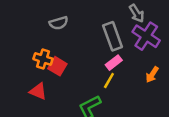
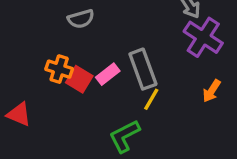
gray rectangle: (113, 36) -> (143, 69), moved
pink rectangle: (114, 63) -> (108, 74), moved
red triangle: (38, 91) -> (19, 114), moved

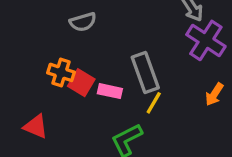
pink rectangle: (108, 74) -> (110, 91), moved, turned 50
red triangle: (19, 114) -> (36, 126), moved

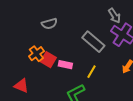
orange cross: (61, 72) -> (36, 54), turned 35
gray rectangle: (145, 72) -> (93, 42), moved, turned -30

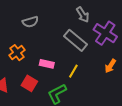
gray arrow: (114, 16) -> (83, 15), moved
red square: (48, 60) -> (29, 83), moved

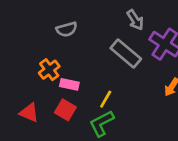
pink rectangle: (47, 64) -> (69, 84), moved
yellow line: (73, 71) -> (106, 99), moved

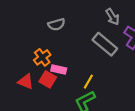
red square: (65, 110) -> (48, 79), moved
red triangle: (29, 113) -> (26, 82), moved

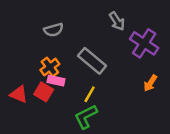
gray rectangle: (105, 44) -> (92, 61), moved
orange cross: (42, 57) -> (50, 67), moved

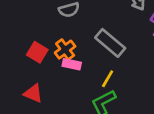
red square: (44, 92) -> (37, 52), moved
red triangle: (19, 94) -> (33, 93), moved

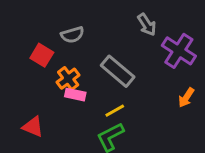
red square: (37, 52) -> (42, 55), moved
yellow line: (108, 79) -> (115, 111), turned 30

